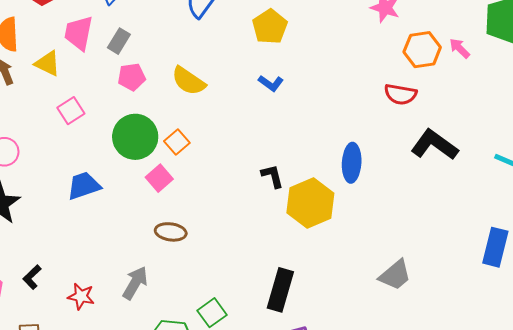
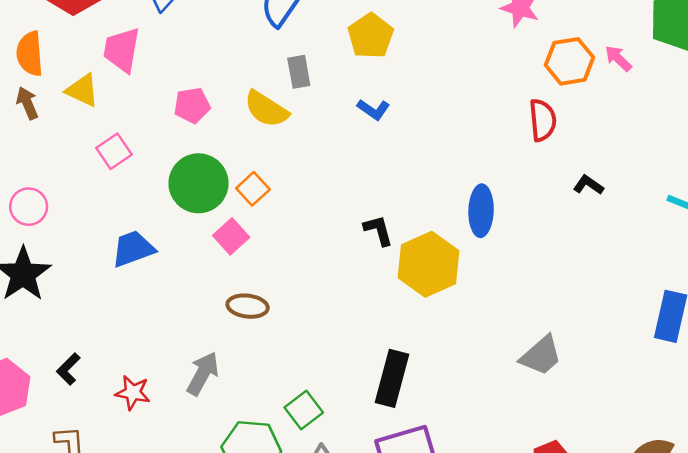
gray rectangle: (119, 41) -> (299, 72), moved, turned -40
red semicircle: (400, 94) -> (543, 120), turned -104
black L-shape: (434, 145) -> (588, 185), size x0.5

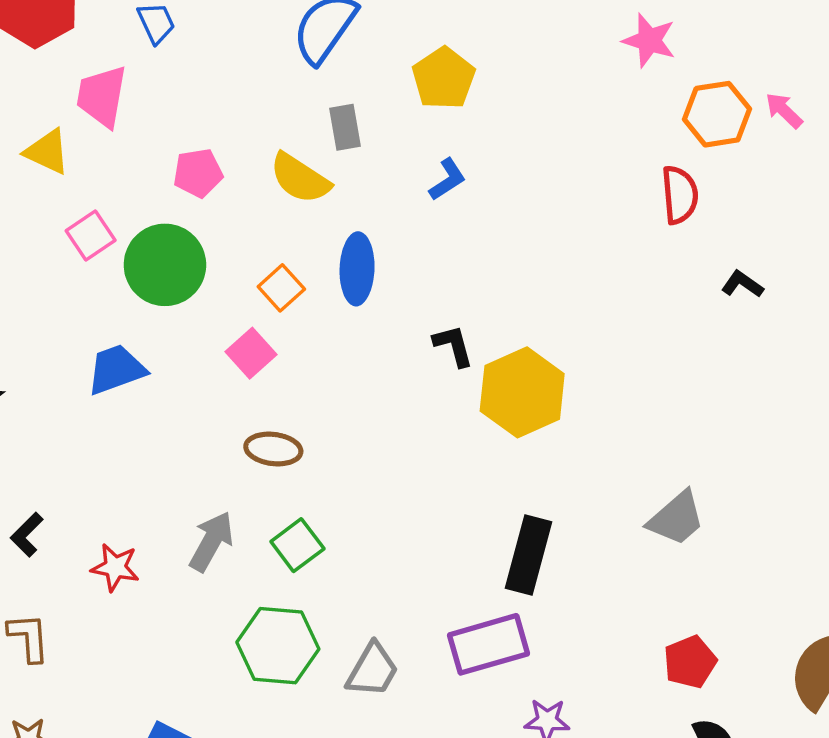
blue L-shape: (374, 109) -> (447, 179), turned -68
green circle: (199, 183) -> (165, 265), moved
blue ellipse: (481, 211) -> (357, 269), moved
black rectangle: (392, 378) -> (528, 555), moved
green square: (304, 410) -> (297, 545), moved

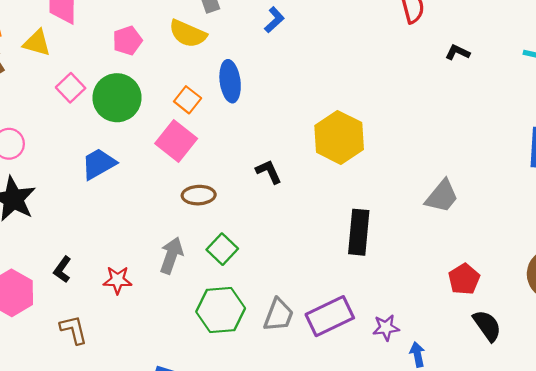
black L-shape: (453, 346) -> (269, 172), moved
pink square: (251, 353) -> (176, 141), size x1.4
purple rectangle: (489, 644) -> (330, 316), moved

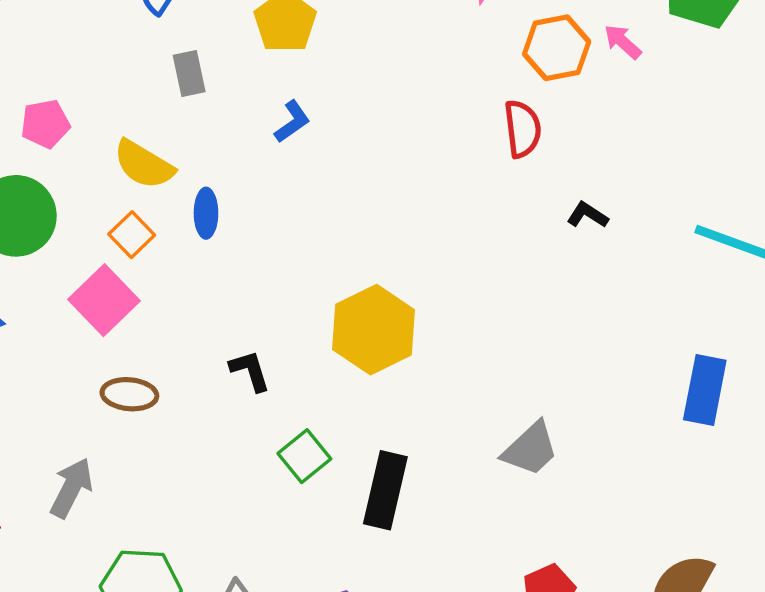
yellow semicircle: (188, 34) -> (144, 164), moved
blue ellipse: (230, 81) -> (206, 213), size x0.7
green square: (222, 249) -> (304, 456), moved

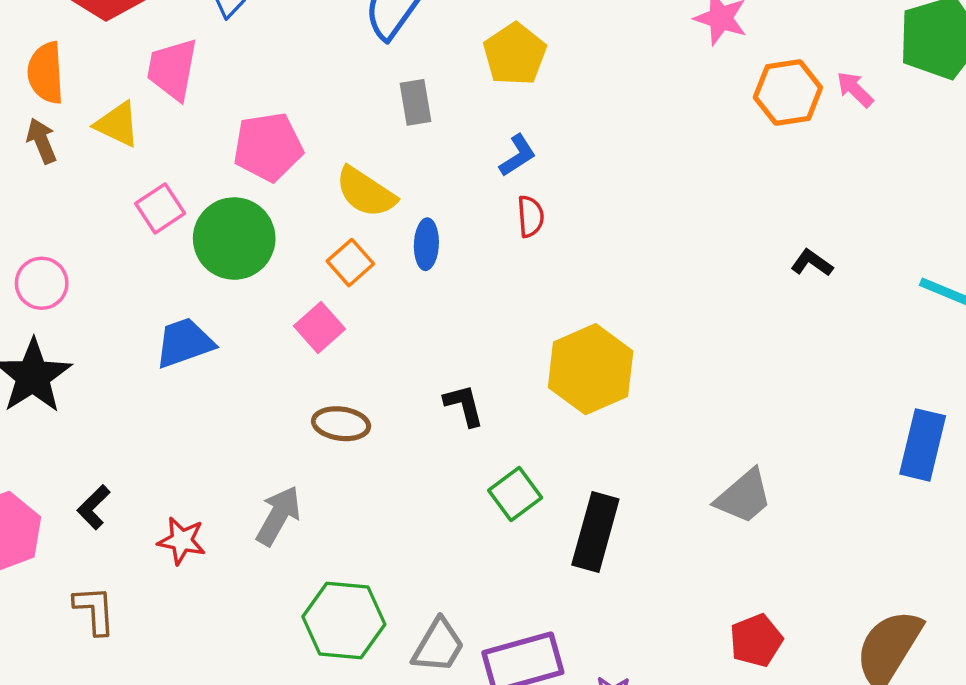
pink pentagon: (45, 124) -> (268, 147), size x1.4
red semicircle: (523, 129) -> (530, 216), moved, size x0.7
pink square: (104, 300) -> (320, 328), size x0.7

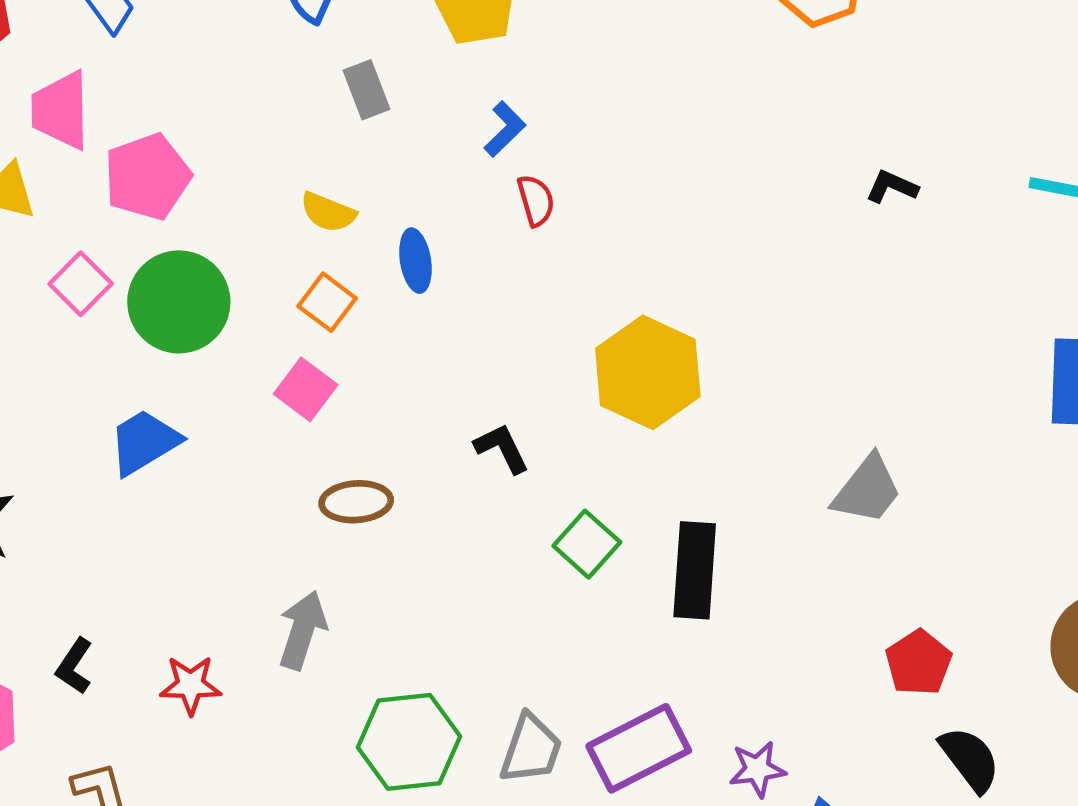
pink pentagon: (268, 147) -> (147, 177), moved
yellow semicircle: (366, 192) -> (328, 212), size x0.7

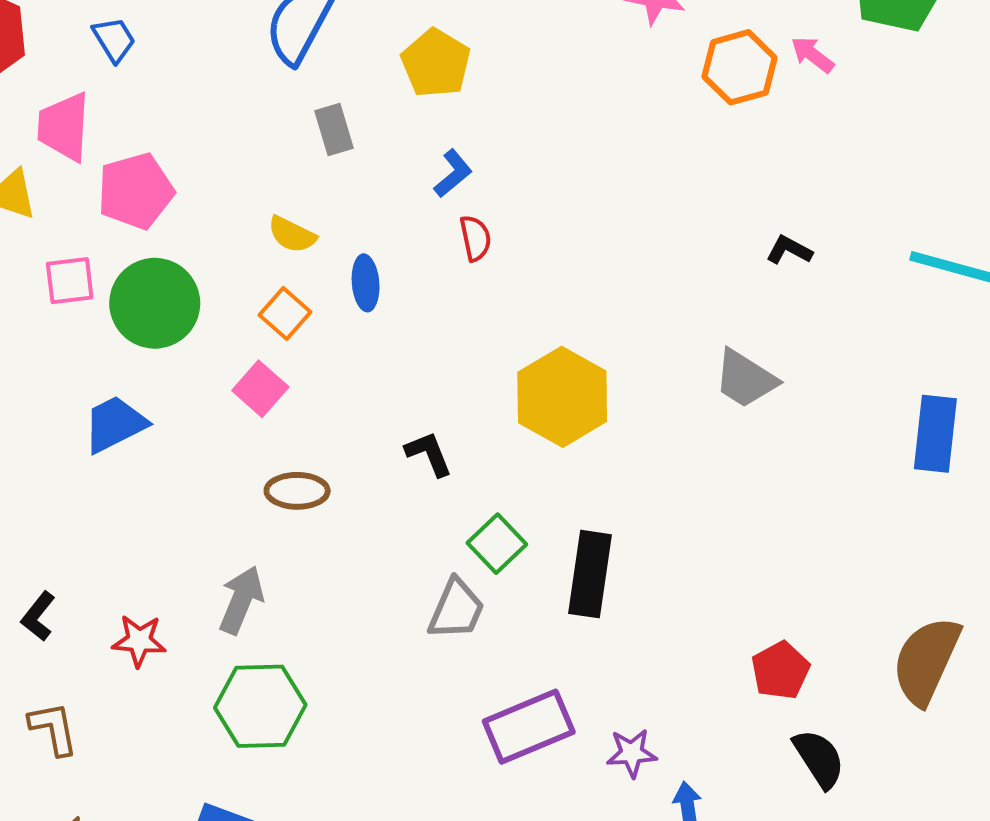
pink square: (81, 284) -> (70, 281), turned 34
gray trapezoid: (867, 490) -> (745, 379), moved, turned 80
green hexagon: (409, 742) -> (260, 706), moved
gray trapezoid: (531, 749) -> (456, 609), moved

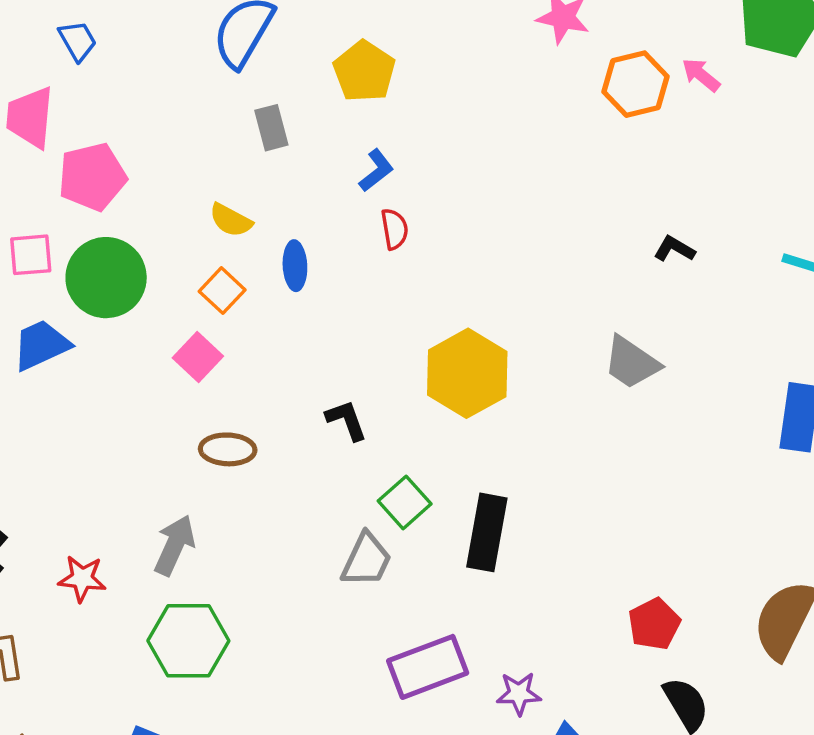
blue trapezoid: (115, 424) -> (41, 345), moved

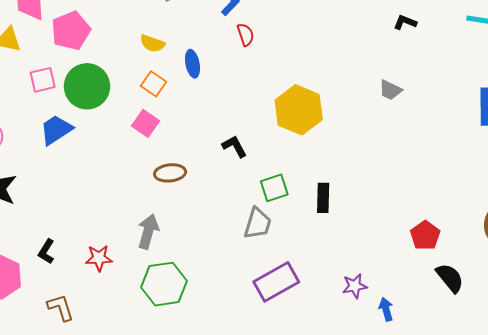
gray trapezoid: (631, 363) -> (390, 90), size x0.7
green square: (405, 502) -> (274, 188), turned 32
black rectangle: (487, 532) -> (323, 198), size x0.7
purple rectangle: (428, 667) -> (276, 282), moved

